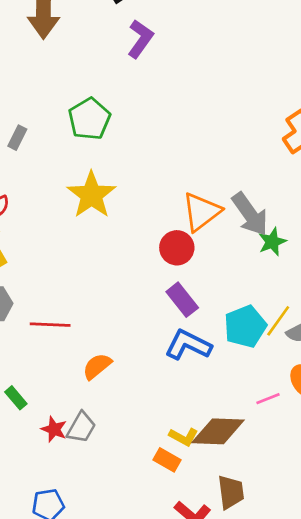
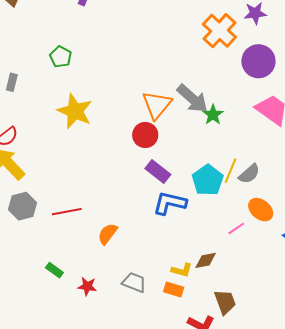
green pentagon: (89, 119) -> (61, 57), size x0.7
gray trapezoid: (81, 427) -> (134, 282), moved, turned -85
brown diamond: (218, 431) -> (206, 260), size x0.6

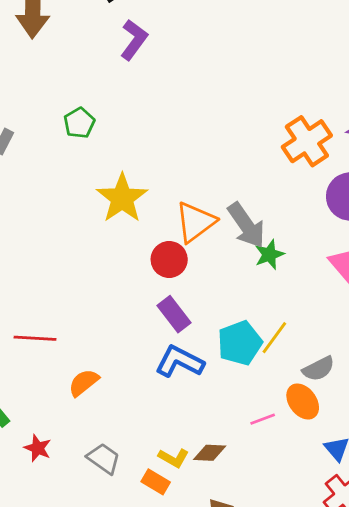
yellow star: (75, 111) -> (122, 198), moved
gray semicircle: (249, 174) -> (319, 369), moved

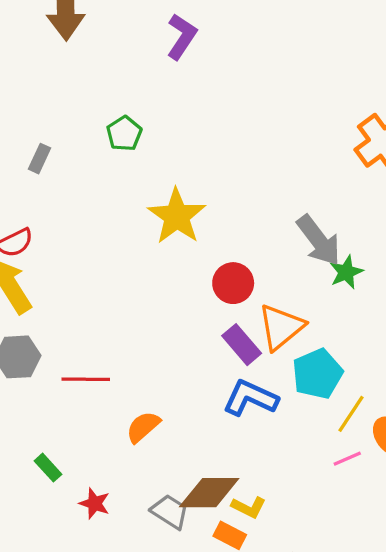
orange triangle: (195, 222) -> (281, 327), moved
yellow line: (274, 338) -> (351, 414), moved
brown diamond: (210, 453) -> (209, 493), moved, size x1.6

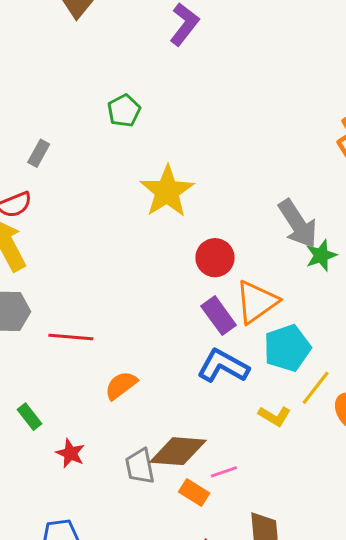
gray rectangle: (40, 159) -> (39, 153), moved
pink line: (347, 459) -> (224, 472), moved
yellow L-shape: (249, 507) -> (274, 416), moved
gray trapezoid: (170, 512) -> (140, 466), turned -138

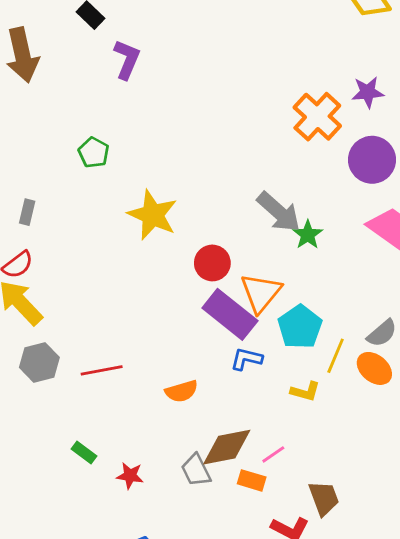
purple rectangle: (219, 316) -> (230, 314), size x1.5
blue L-shape: (223, 366) -> (246, 359), size x0.7
orange semicircle: (121, 385) -> (182, 391), moved, turned -144

